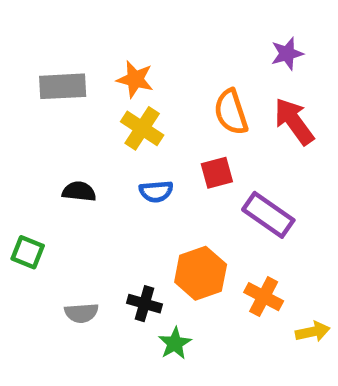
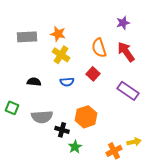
red square: (217, 173) -> (93, 74), turned -32
purple rectangle: (268, 215) -> (128, 91), moved
orange cross: (264, 297) -> (114, 151), moved, turned 35
gray semicircle: (81, 313) -> (42, 117), moved, size x1.5

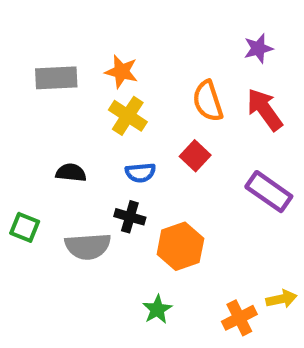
black cross: (62, 130) -> (130, 217), moved

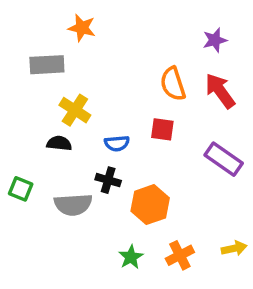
orange star: (121, 72) -> (82, 28), moved
yellow cross: (128, 116) -> (75, 110), moved
red square: (195, 156) -> (162, 129), turned -35
orange cross: (239, 318) -> (180, 255), moved

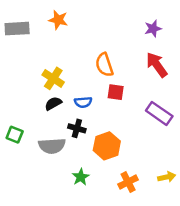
gray rectangle: (47, 65) -> (17, 29), moved
orange semicircle: (173, 84) -> (104, 65), moved
black semicircle: (59, 143) -> (53, 103), moved, turned -35
green star: (131, 257) -> (81, 177), moved

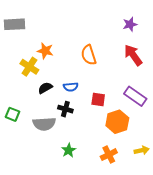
orange star: (58, 20) -> (45, 51), moved
yellow cross: (53, 78) -> (29, 67), moved
red square: (116, 92) -> (98, 100), moved
orange hexagon: (107, 146) -> (117, 122), moved

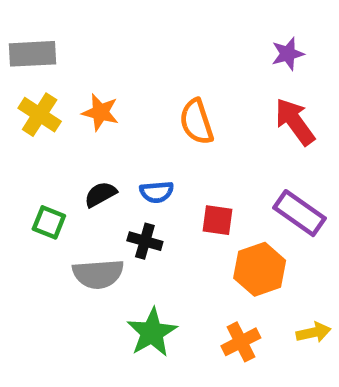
yellow cross: (29, 67) -> (40, 115), moved
green square: (12, 114) -> (49, 222), moved
green star: (69, 150) -> (152, 332), size x1.5

